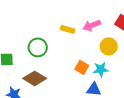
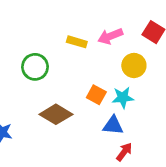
brown diamond: (35, 78) -> (56, 114), moved

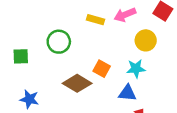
orange square: (96, 95) -> (102, 69), moved

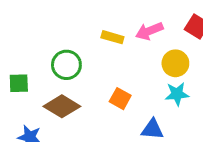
cyan star: (136, 69) -> (177, 94), moved
brown diamond: (77, 83) -> (62, 106), moved

